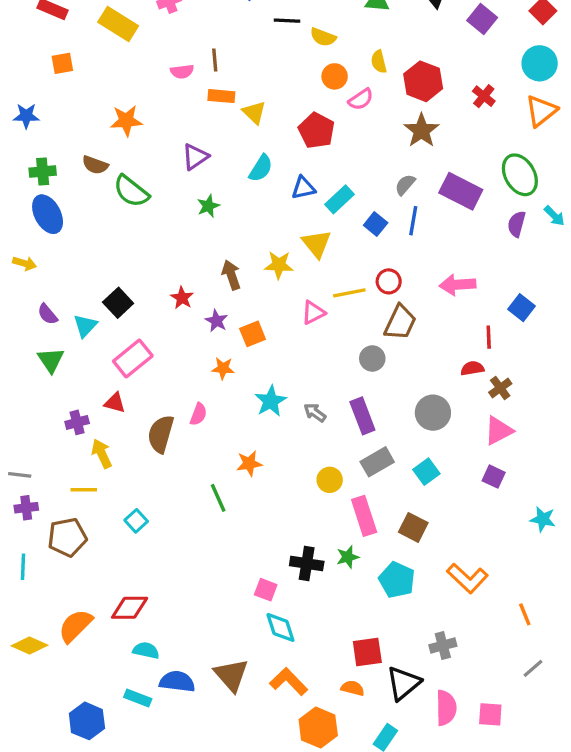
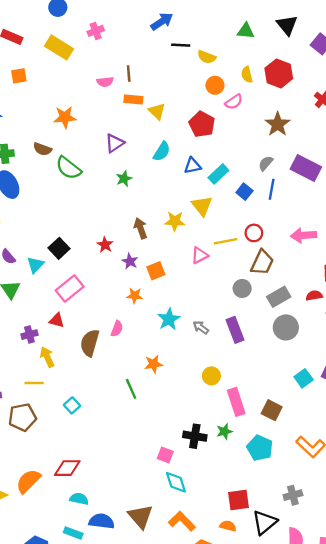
red hexagon: (423, 81) -> (279, 73), moved
gray rectangle: (377, 462) -> (279, 297), moved
cyan square: (426, 472) -> (304, 378), moved

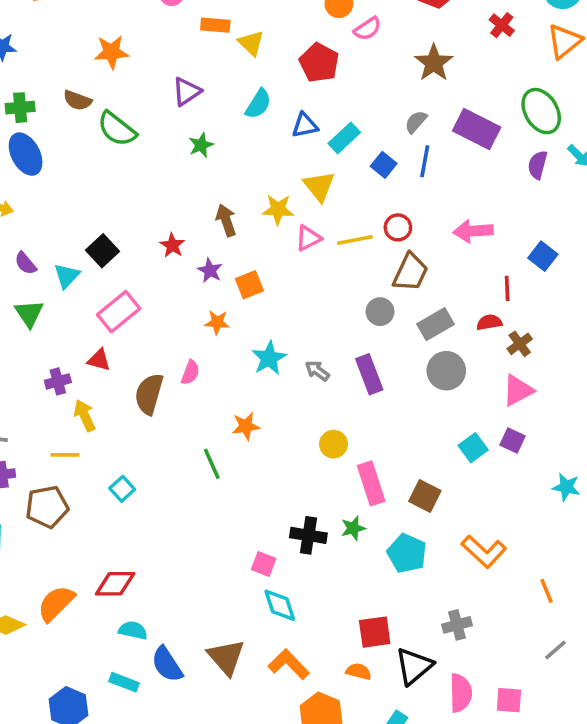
pink triangle: (200, 255) -> (308, 238), moved
blue semicircle: (102, 521) -> (167, 664), turned -130

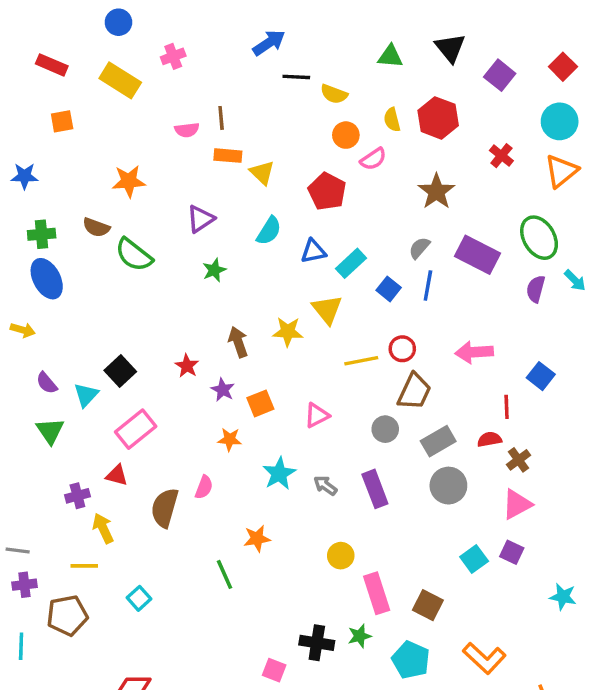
pink triangle: (308, 238) -> (317, 415), moved

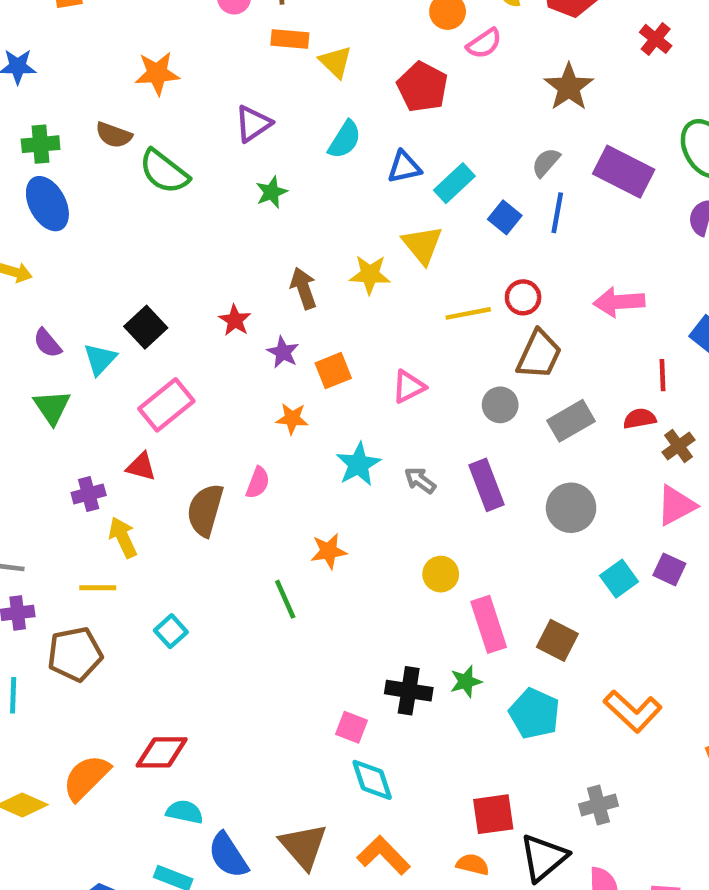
gray circle: (448, 486) -> (571, 508), moved

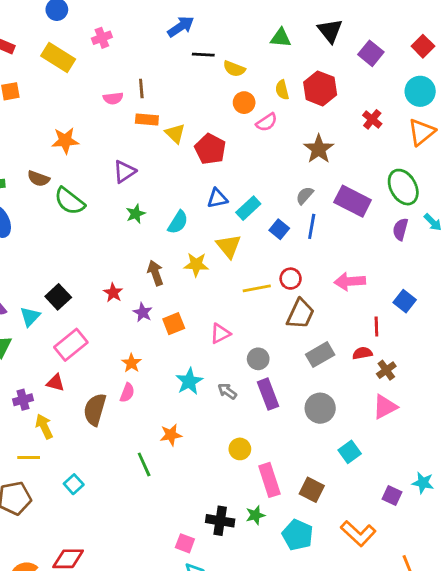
red pentagon: (422, 87) -> (210, 149), moved
cyan semicircle: (345, 140) -> (178, 222), moved
gray circle: (500, 405) -> (258, 359), moved
orange star: (292, 419) -> (131, 363), moved, turned 30
purple square: (669, 569) -> (392, 495), moved

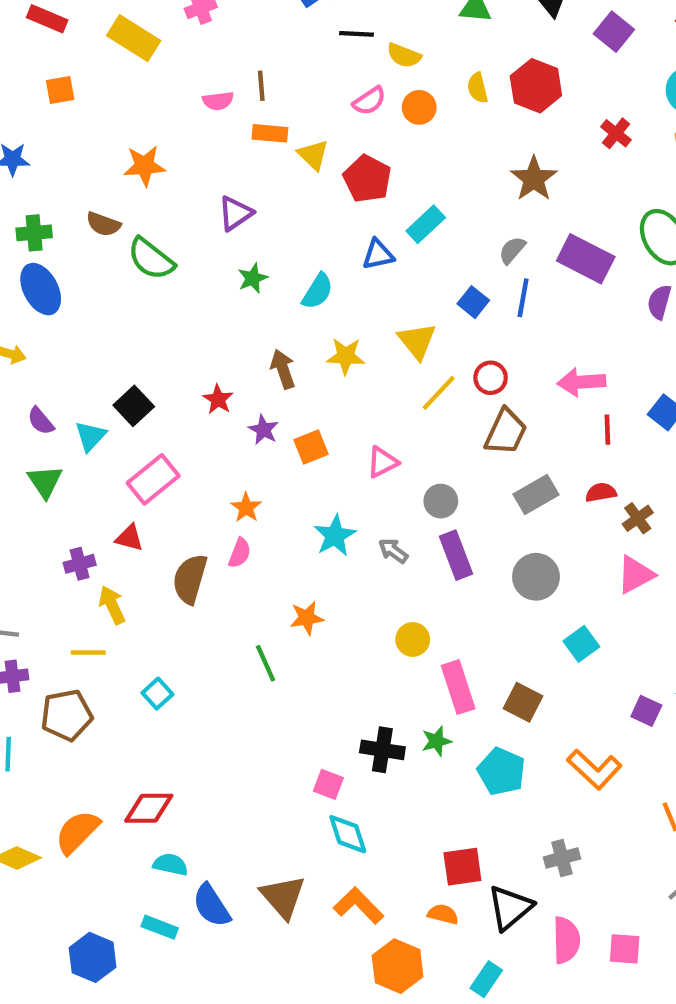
pink semicircle: (267, 122) -> (369, 101), moved
cyan rectangle: (248, 208) -> (426, 224), moved
yellow triangle: (229, 246) -> (417, 341), moved
yellow line: (257, 288) -> (439, 393), turned -36
red line: (376, 326) -> (607, 430), moved

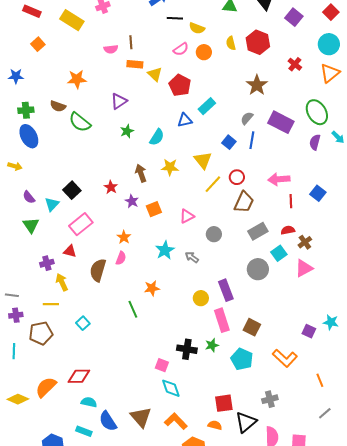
orange square: (60, 90) -> (38, 44), turned -32
purple rectangle: (456, 555) -> (226, 290), moved
cyan square: (581, 644) -> (279, 253), moved

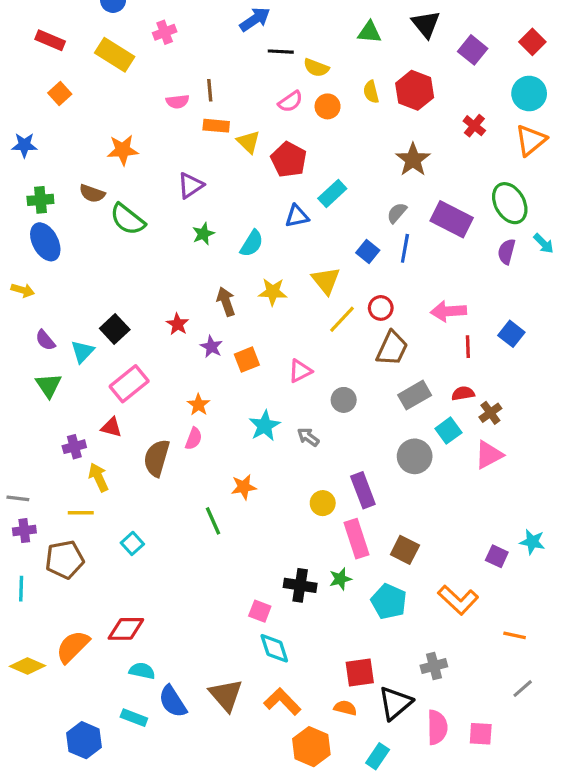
orange line: (320, 380) -> (515, 635), turned -56

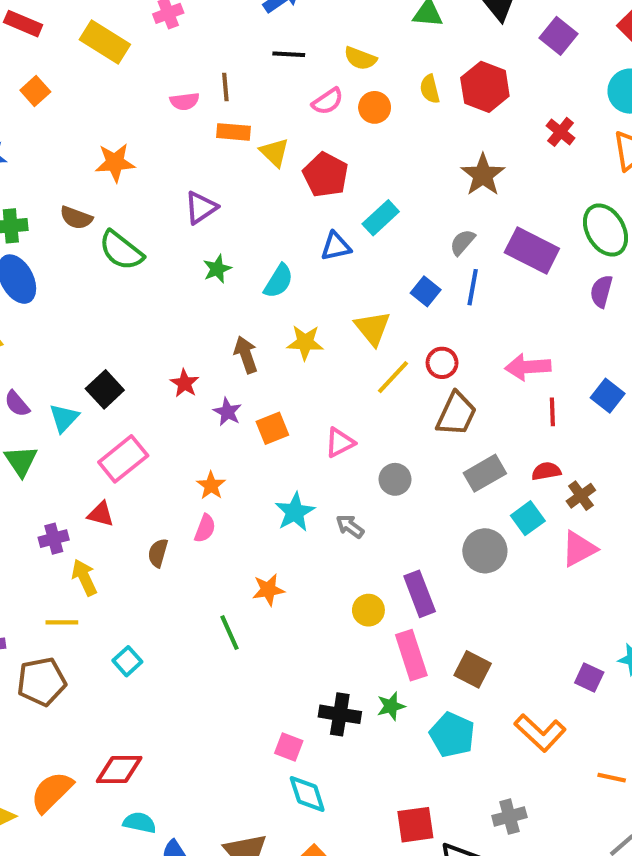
black line: (281, 52) -> (289, 54), moved
brown semicircle: (157, 458) -> (158, 553), size x0.6

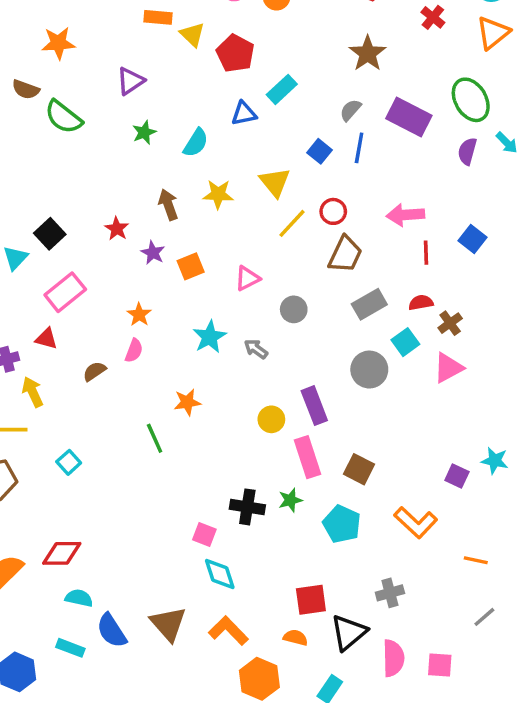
brown semicircle: (158, 553) -> (94, 371), turned 40

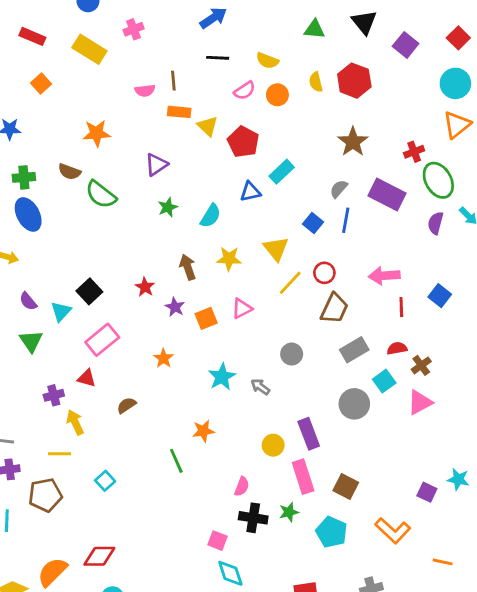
red cross: (433, 17) -> (414, 152), moved, turned 30
pink triangle: (247, 278) -> (242, 308), moved
pink semicircle: (134, 351) -> (242, 486), moved

